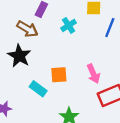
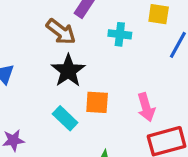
cyan cross: (69, 25) -> (120, 34), turned 32
black star: (19, 56) -> (68, 71), moved

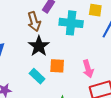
brown arrow: (61, 32) -> (34, 22), turned 36
cyan cross: (120, 34) -> (71, 23), size x1.6

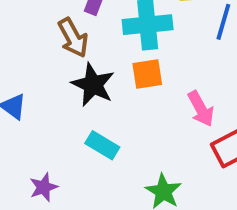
orange square: (57, 66) -> (147, 74), moved

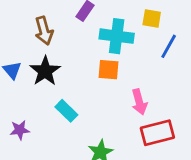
brown arrow: (73, 38) -> (44, 31), moved
black star: (93, 85) -> (45, 71), moved

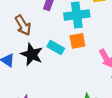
cyan rectangle: (66, 111) -> (56, 47), moved

